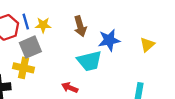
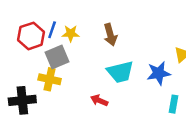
blue line: (26, 22) -> (52, 30), turned 35
blue star: (109, 40) -> (159, 73), moved

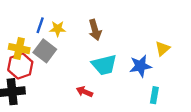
red hexagon: (31, 36) -> (20, 66), moved
gray square: (57, 57) -> (45, 51), turned -30
yellow cross: (50, 79) -> (19, 49), moved

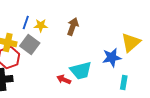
brown arrow: (95, 30) -> (73, 26), turned -144
yellow triangle: (163, 49) -> (131, 42), size x1.5
cyan trapezoid: (104, 65) -> (81, 70), moved

